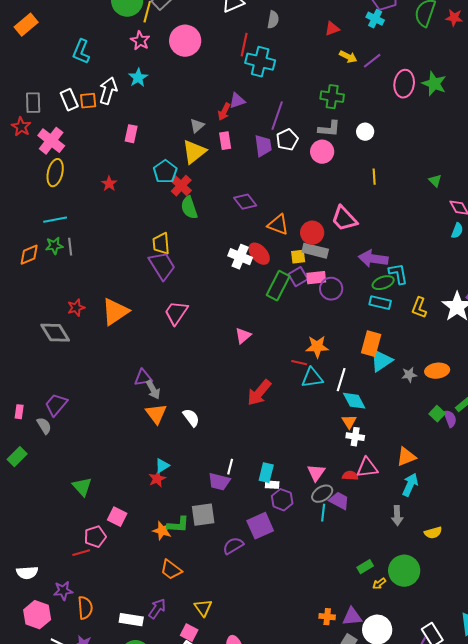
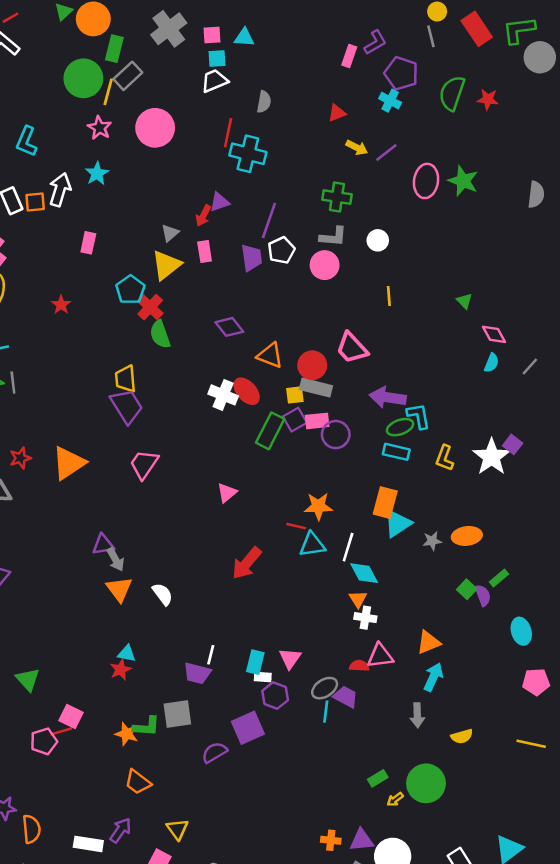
cyan triangle: (162, 466) -> (127, 653), turned 42
pink triangle: (316, 473) -> (290, 658), moved
red line: (81, 553) -> (61, 731), moved

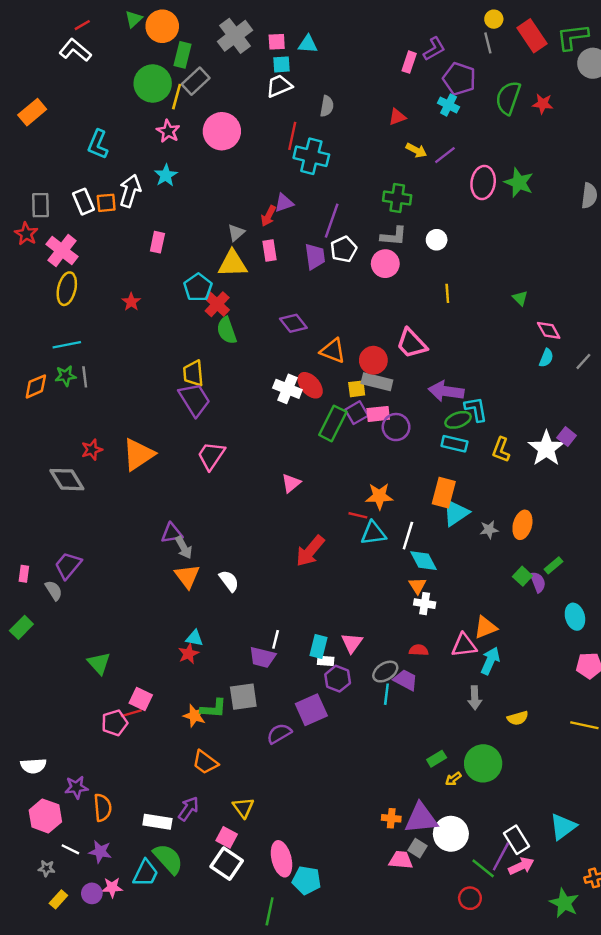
yellow triangle: (166, 265) -> (233, 264), turned 36
orange ellipse: (467, 536) -> (522, 525), turned -68
pink triangle: (380, 656) -> (464, 645), moved
purple triangle: (362, 840) -> (421, 818), size x1.4

